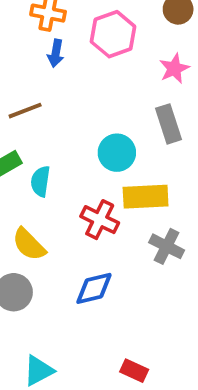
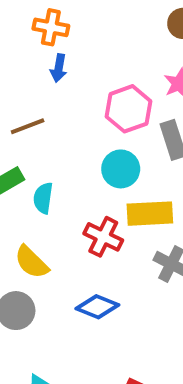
pink hexagon: (113, 34) -> (128, 109), moved
blue diamond: (94, 288) -> (97, 307), turned 36

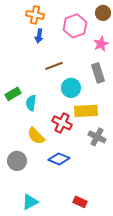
pink hexagon: (128, 109) -> (75, 26), moved
brown line: (28, 126) -> (54, 66), moved
yellow semicircle: (31, 262) -> (36, 136), moved

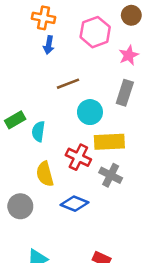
gray rectangle: (98, 73) -> (125, 93), turned 36
yellow semicircle: (36, 136) -> (45, 174), turned 30
gray cross: (97, 137) -> (111, 175), moved

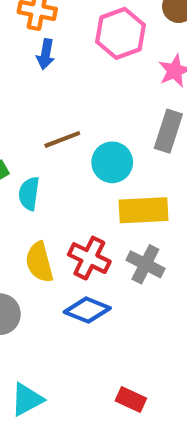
brown line: (68, 84) -> (62, 139), moved
red cross: (78, 157) -> (89, 258), moved

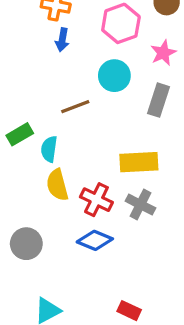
cyan circle: (112, 162) -> (114, 76), moved
yellow semicircle: (39, 262) -> (57, 185), moved

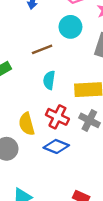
cyan semicircle: (49, 149) -> (49, 80), moved
yellow semicircle: (57, 185) -> (27, 124), moved

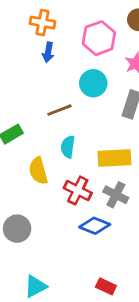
yellow semicircle: (27, 124) -> (38, 171), moved
blue diamond: (56, 146) -> (95, 226), moved

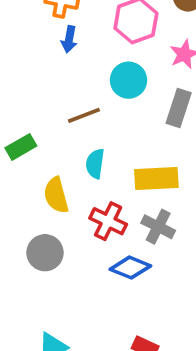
gray circle: (17, 229) -> (45, 253), moved

